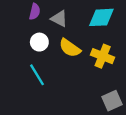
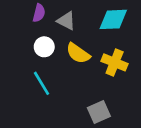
gray square: (112, 101) -> (99, 112), moved

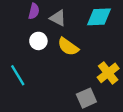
yellow cross: (115, 62) -> (108, 73), moved, turned 30
cyan line: (42, 83) -> (18, 75), moved

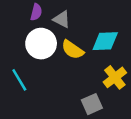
cyan diamond: (99, 17) -> (105, 41), moved
white circle: (38, 41) -> (41, 44), size x1.6

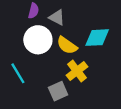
yellow cross: (115, 77) -> (77, 71), moved
gray square: (92, 104) -> (58, 91), moved

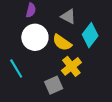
gray triangle: (57, 17) -> (68, 16), moved
cyan diamond: (97, 38) -> (90, 35), turned -50

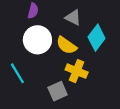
yellow cross: (71, 66) -> (77, 71), turned -30

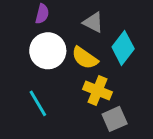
cyan line: (17, 73) -> (38, 103), moved
gray square: (58, 91) -> (115, 119), moved

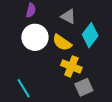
cyan line: (38, 103) -> (24, 88), moved

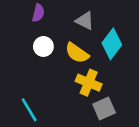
white circle: (35, 37) -> (43, 46), size x0.6

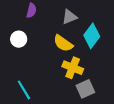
gray triangle: (85, 21) -> (69, 17), turned -49
white circle: (43, 46) -> (19, 39), moved

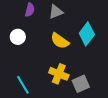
gray triangle: (69, 17) -> (56, 12), moved
yellow cross: (73, 68) -> (59, 74), moved

